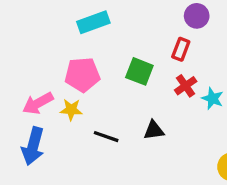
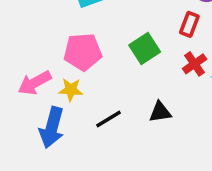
green square: (139, 71) -> (145, 48), turned 36
black line: (106, 137) -> (109, 119), turned -50
blue arrow: (33, 146) -> (52, 128), moved

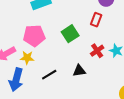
red cross: (195, 64) -> (97, 51), moved

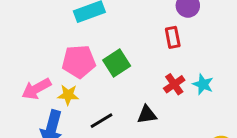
red rectangle: (96, 20) -> (173, 37), turned -32
green square: (70, 34) -> (117, 63), moved

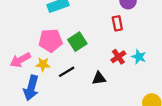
black line: (101, 121) -> (67, 72), moved

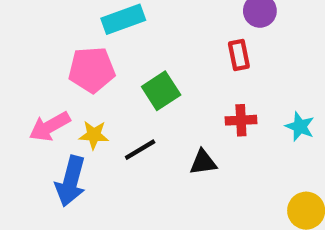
pink pentagon: (51, 41) -> (92, 70), moved
red cross: (118, 57) -> (241, 120), turned 32
cyan star: (139, 57) -> (300, 127), moved

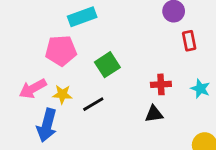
red rectangle: (239, 55) -> (189, 41), moved
black triangle: (203, 162) -> (154, 114), moved

